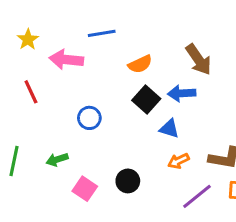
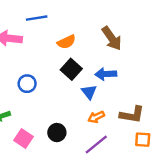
blue arrow: (182, 93) -> (106, 74), moved
blue triangle: (169, 129) -> (89, 92), turned 35
purple line: (197, 196) -> (96, 144), moved

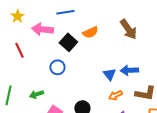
black square: (71, 69) -> (68, 42), moved
blue arrow: (106, 74) -> (129, 70), moved

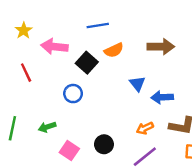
blue line: (65, 12) -> (98, 26), moved
brown arrow: (128, 29) -> (161, 47), turned -55
blue triangle: (109, 74) -> (137, 84), moved

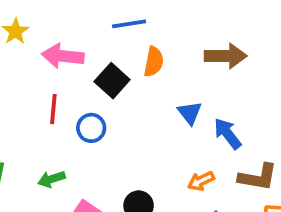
orange semicircle: (114, 50) -> (154, 62), turned -54
red line: (26, 73) -> (53, 109), moved, turned 30
blue arrow: (162, 97) -> (228, 134), turned 55

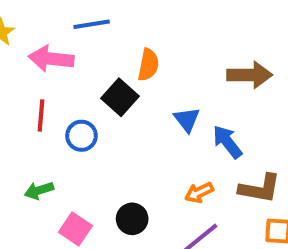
blue line: (129, 24) -> (92, 24), moved
brown arrow: (226, 56) -> (250, 75), moved
black square: (112, 81) -> (120, 97), moved

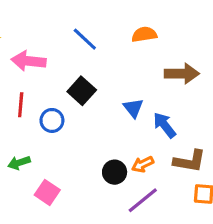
blue line: (92, 24) -> (85, 39), moved, turned 52
orange semicircle: (148, 65) -> (144, 34), moved, turned -110
black circle: (132, 219) -> (115, 172), moved

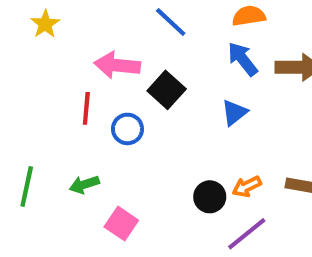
pink arrow: (28, 61) -> (117, 65), moved
blue triangle: (133, 108) -> (234, 113), turned 30
blue arrow: (165, 125) -> (243, 59), moved

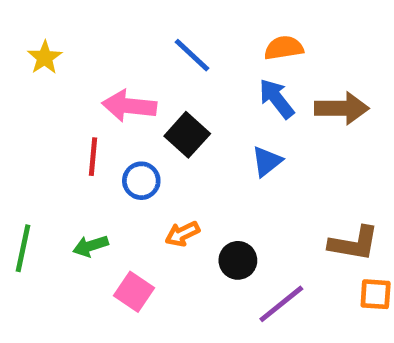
orange arrow: (247, 187) -> (182, 234), moved

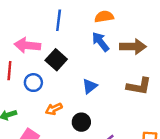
blue line: (192, 55) -> (59, 20), turned 54
blue triangle: (267, 161) -> (90, 86), moved
brown L-shape: (354, 243) -> (139, 86), moved

